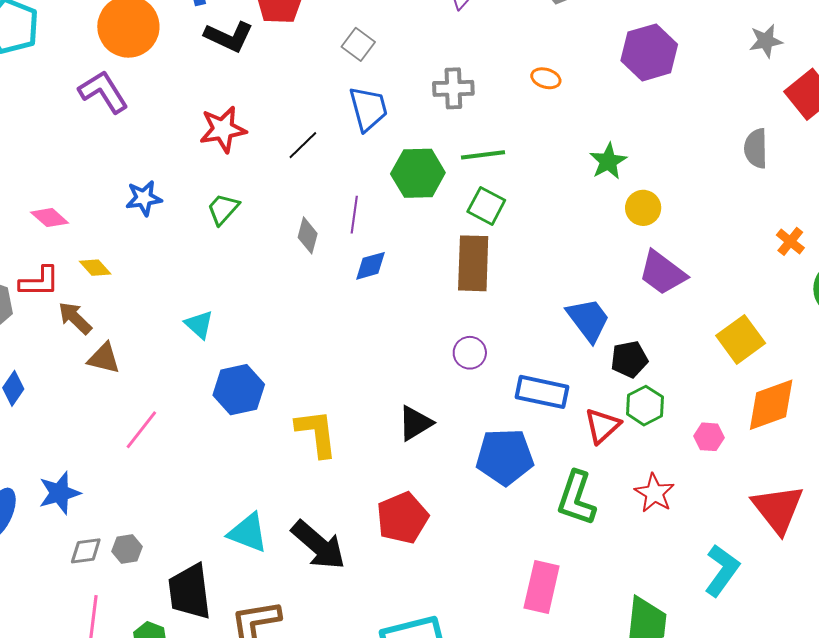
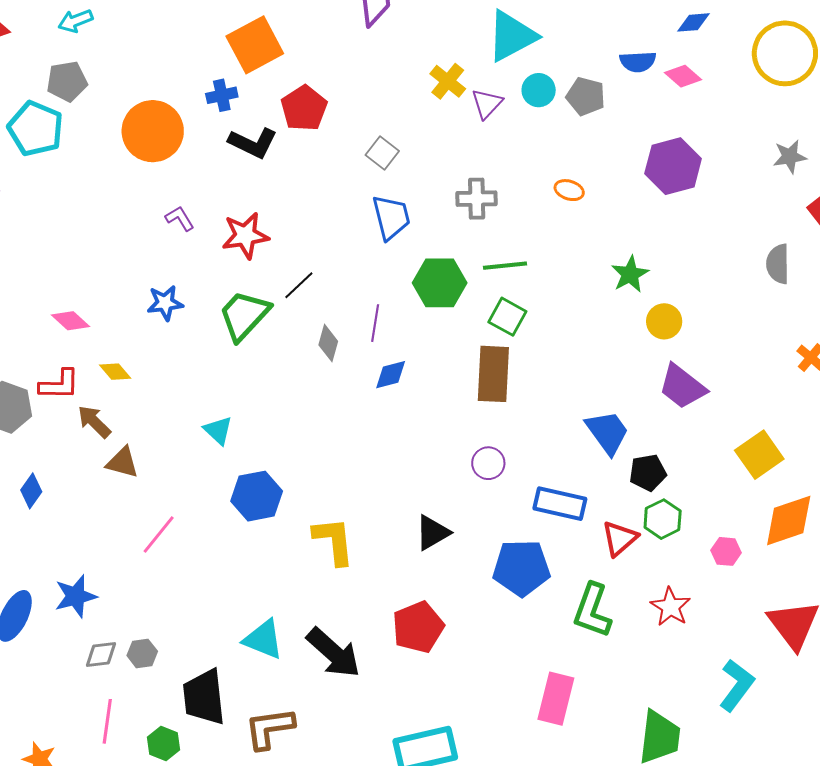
purple L-shape: (103, 92) -> (180, 218), moved, size x0.6
black line: (303, 145) -> (299, 285), moved
green trapezoid: (223, 209) -> (244, 315), size x1.6

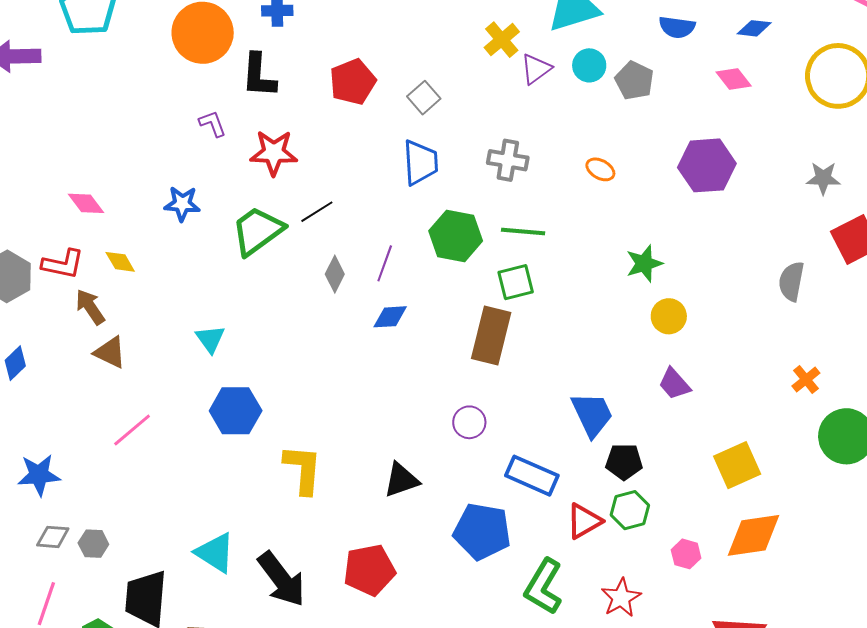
blue semicircle: (638, 62) -> (677, 27), moved
red pentagon: (304, 108) -> (353, 82), moved
black L-shape: (253, 143) -> (259, 76), moved, turned 57
green square: (507, 317) -> (516, 282), turned 36
purple trapezoid: (682, 387) -> (674, 384), size x0.7

